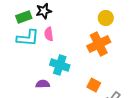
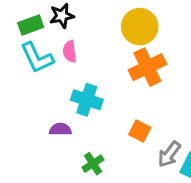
yellow circle: (106, 18) -> (140, 27), moved, size x1.5
cyan L-shape: (28, 38) -> (37, 58), turned 60

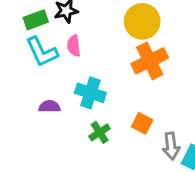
purple semicircle: (60, 129) -> (49, 107), moved
gray arrow: (169, 154) -> (171, 146), turned -44
green cross: (93, 164) -> (100, 132), moved

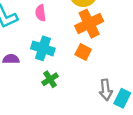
pink semicircle: (74, 46) -> (41, 13), moved
orange square: (142, 123) -> (83, 52), moved

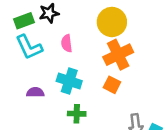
green cross: (50, 79) -> (77, 114), turned 35

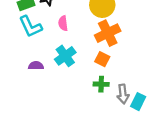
cyan cross: (69, 81) -> (65, 56), turned 36
green cross: (77, 114) -> (101, 84), moved

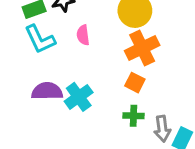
cyan cross: (65, 56) -> (79, 97), moved
purple semicircle: (36, 66) -> (47, 91), size x1.5

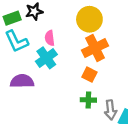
cyan cross: (79, 97) -> (46, 58), moved

